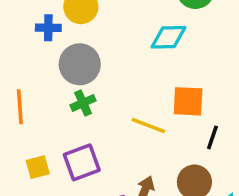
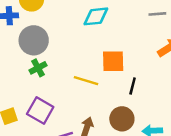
purple square: (82, 162) -> (40, 111), turned -36

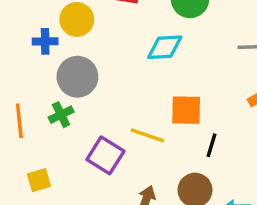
green cross: (38, 68) -> (61, 115), moved
purple square: (40, 111) -> (105, 155), moved

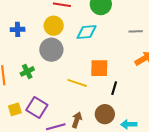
yellow circle: (77, 19) -> (54, 26), moved
gray circle: (77, 77) -> (51, 50), moved
purple square: (105, 155) -> (37, 108), moved

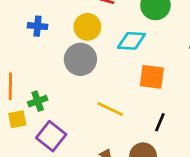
orange square: (99, 68) -> (152, 77), moved
green cross: (27, 71) -> (38, 101), moved
yellow square: (15, 109) -> (17, 119), moved

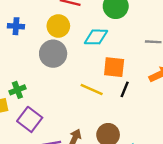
yellow line: (110, 109) -> (92, 89), moved
black line: (160, 122) -> (125, 89), moved

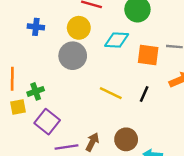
orange square: (114, 67) -> (148, 55), moved

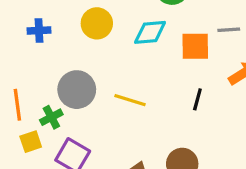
gray circle: (73, 56) -> (77, 90), moved
yellow line: (111, 93) -> (130, 100), moved

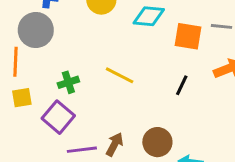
gray circle: (77, 90) -> (36, 30), moved
green cross: (51, 117) -> (68, 82), moved

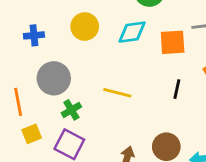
gray circle: (36, 30) -> (54, 78), moved

